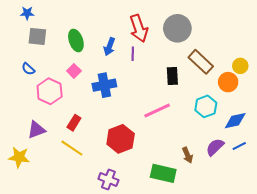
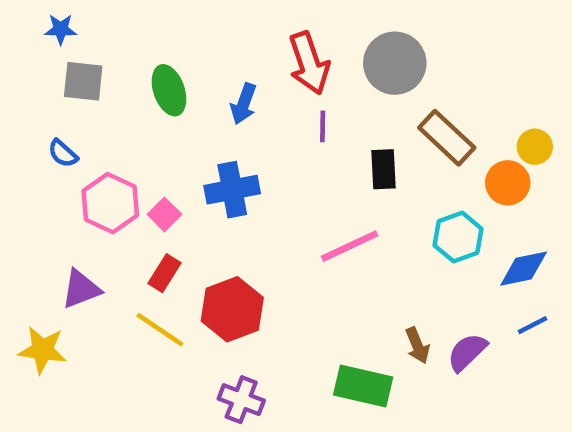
purple line: (133, 54) -> (323, 126), moved
pink square: (74, 71) -> (164, 214), moved
red hexagon: (121, 139) -> (232, 309), moved
purple semicircle: (215, 147) -> (467, 352), moved

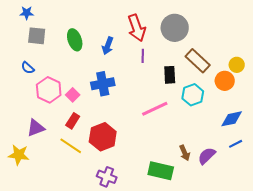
cyan hexagon: (458, 237) -> (193, 95), moved

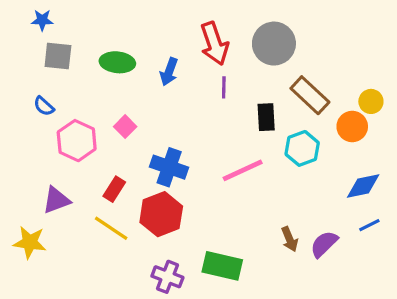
green ellipse: (75, 40) -> (117, 62), turned -65
blue cross: (103, 84) -> (169, 167), moved, turned 30
pink square: (73, 95) -> (125, 127), moved
green rectangle: (161, 171) -> (222, 266), moved

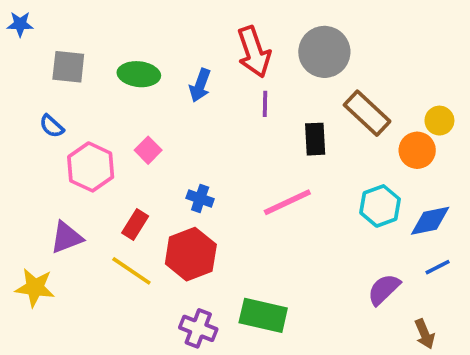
blue star: (42, 20) -> (20, 24), moved
cyan hexagon: (302, 148) -> (380, 206), moved
blue cross: (169, 167) -> (200, 198), size x0.6
brown arrow: (290, 239) -> (425, 334), moved

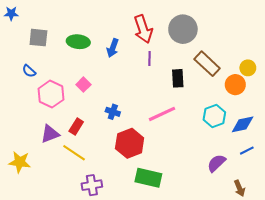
purple triangle: (66, 237) -> (50, 134), moved
red hexagon: (191, 254) -> (130, 143), moved
purple cross: (198, 328) -> (92, 185), moved, turned -30

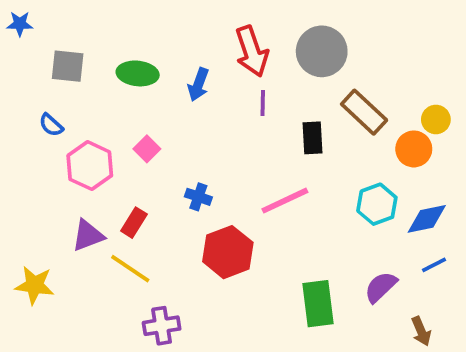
green rectangle: (148, 178) -> (318, 304), moved, turned 70

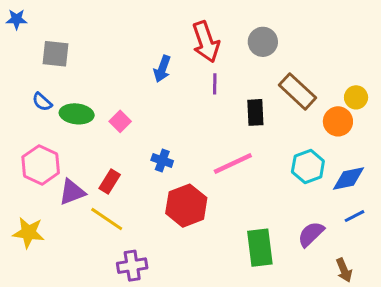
gray circle: (322, 51) -> (263, 42), size x0.7
green ellipse: (138, 73) -> (77, 114), moved
pink hexagon: (90, 166) -> (41, 165), moved

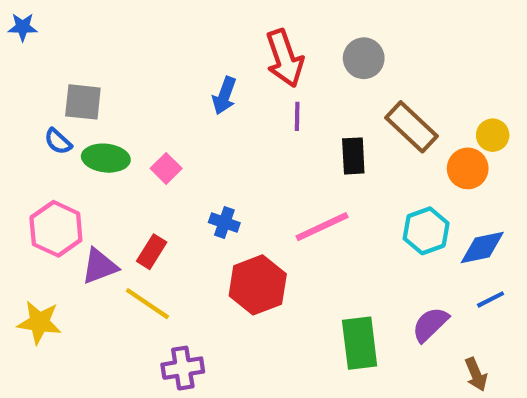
gray square: (56, 54) -> (83, 102), moved

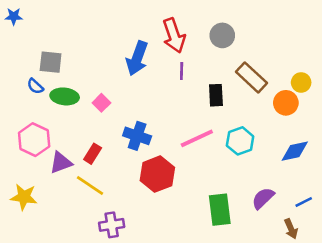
blue arrow: (224, 96) -> (137, 58), size x1.5
blue cross: (224, 223) -> (137, 136), size x1.5
cyan hexagon: (426, 231) -> (240, 141), moved
blue line: (491, 299) -> (304, 202), moved

